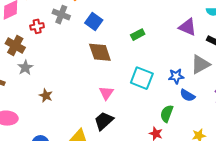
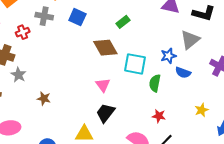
brown diamond: (100, 52) -> (105, 48), moved
green semicircle: (167, 114) -> (155, 83), moved

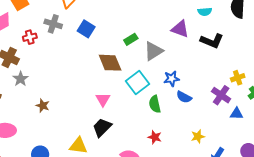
gray triangle: (190, 40) -> (153, 51), moved
cyan square: (135, 64) -> (137, 83), turned 35
green semicircle: (155, 83) -> (155, 104), turned -30

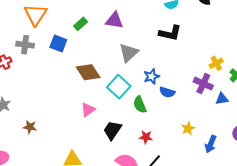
purple triangle: (180, 29) -> (114, 21), moved
green rectangle: (131, 39) -> (81, 24), moved
black L-shape: (212, 41) -> (170, 33), moved
pink triangle: (103, 99) -> (88, 110), turned 35
black trapezoid: (102, 127) -> (112, 130), moved

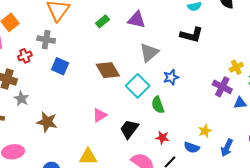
blue square: (58, 44) -> (60, 66), moved
blue semicircle: (167, 92) -> (192, 147), moved
pink triangle: (88, 110) -> (100, 115), moved
brown star: (30, 127) -> (47, 122), size x1.5

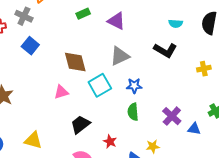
yellow cross: (236, 67) -> (204, 69), moved
purple cross: (222, 87) -> (172, 116), moved
green semicircle: (158, 105) -> (133, 112), moved
pink triangle: (100, 115) -> (61, 92), moved

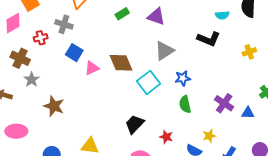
cyan semicircle: (176, 24) -> (222, 15), moved
pink triangle: (61, 92) -> (92, 68), moved

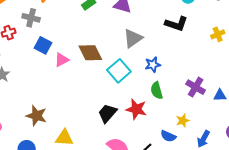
brown star: (54, 106) -> (36, 116), moved
red star: (166, 137) -> (136, 109), moved, size x1.5

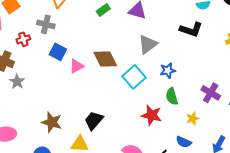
black trapezoid: (107, 113) -> (94, 121), moved
yellow star: (183, 121) -> (193, 119), moved

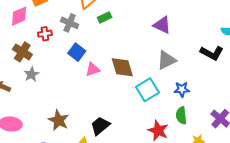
green rectangle: (103, 10) -> (105, 17), moved

